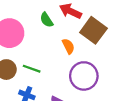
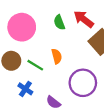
orange semicircle: (68, 46) -> (57, 56), moved

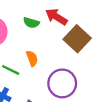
green semicircle: (59, 22) -> (31, 23), turned -48

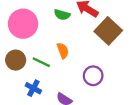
purple circle: (62, 83) -> (93, 76), size x0.7

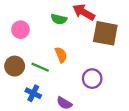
pink circle: (23, 24) -> (20, 30), size x0.6
brown square: (108, 31) -> (105, 33), turned -30

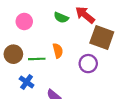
green line: (40, 67) -> (37, 59), turned -35
purple circle: (92, 79) -> (88, 64), moved

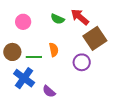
brown square: (102, 38) -> (95, 38), turned 35
blue cross: (27, 82) -> (24, 78), size x1.5

